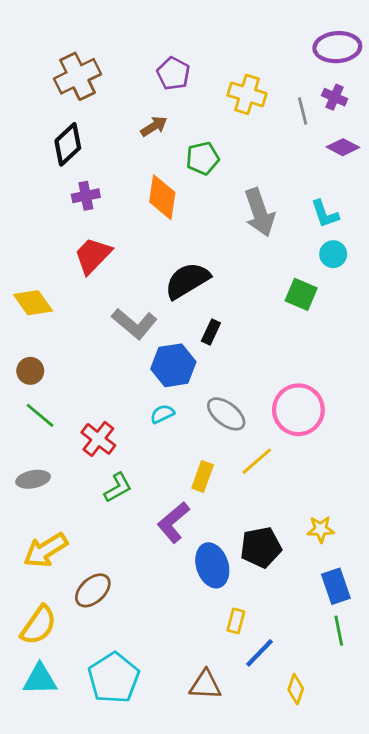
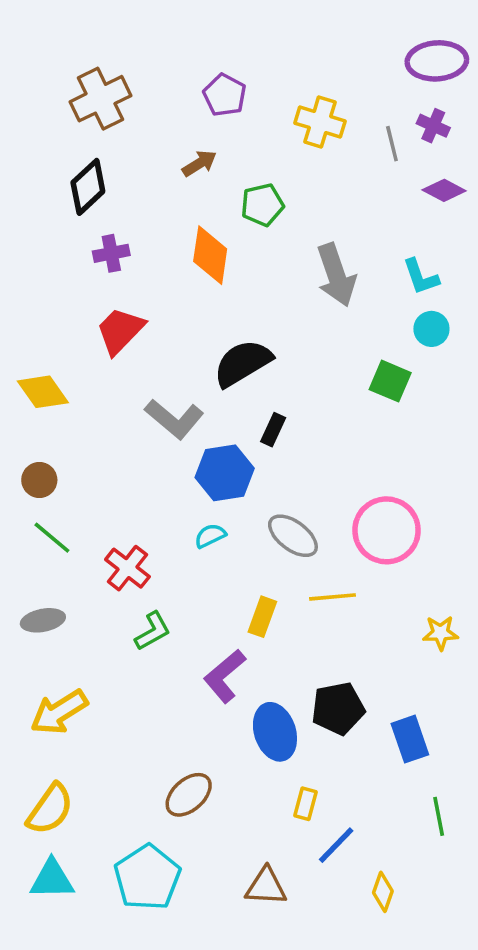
yellow line: (257, 461) -> (333, 597), turned 36
yellow star: (321, 529) -> (440, 633), moved
blue rectangle: (336, 586) -> (410, 739), moved
brown ellipse: (93, 590) -> (189, 795), moved

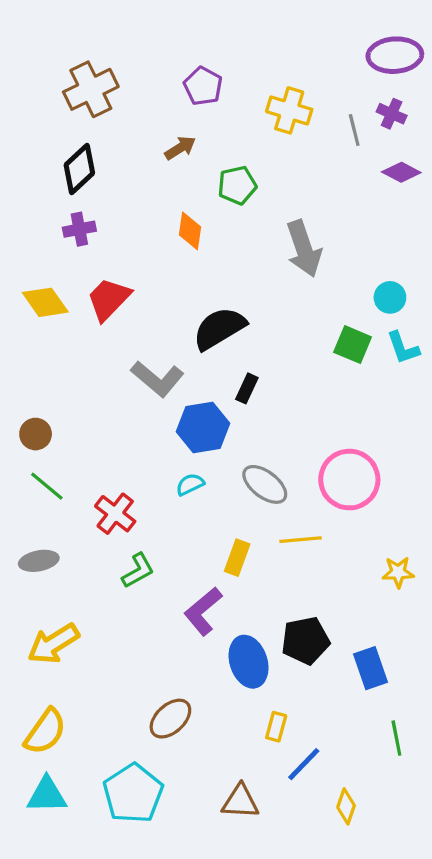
purple cross: (111, 253) -> (79, 229), moved
orange diamond: (210, 255) -> (190, 231), size x0.7
cyan L-shape: (421, 277) -> (403, 348), moved
yellow diamond: (43, 392) -> (45, 302), moved

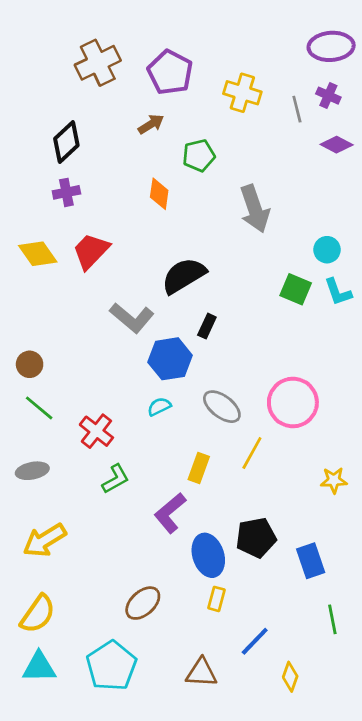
purple pentagon: (203, 86) -> (170, 72), size x1.4
brown cross: (91, 89) -> (98, 63), moved
yellow line: (301, 540) -> (252, 453), turned -56
yellow rectangle: (276, 727) -> (216, 599), moved

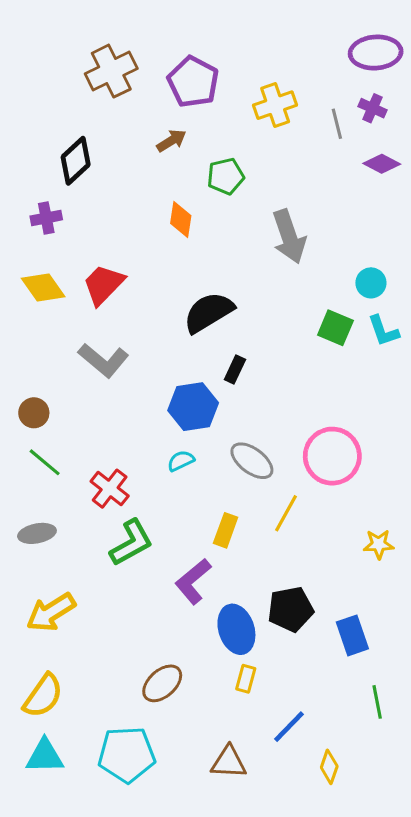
yellow cross: (242, 93) -> (275, 105), turned -36
purple cross: (66, 192) -> (46, 218), moved
gray L-shape: (132, 318) -> (103, 360), moved
green L-shape: (116, 479) -> (131, 543), size x1.4
cyan pentagon: (111, 666) -> (127, 755), turned 30

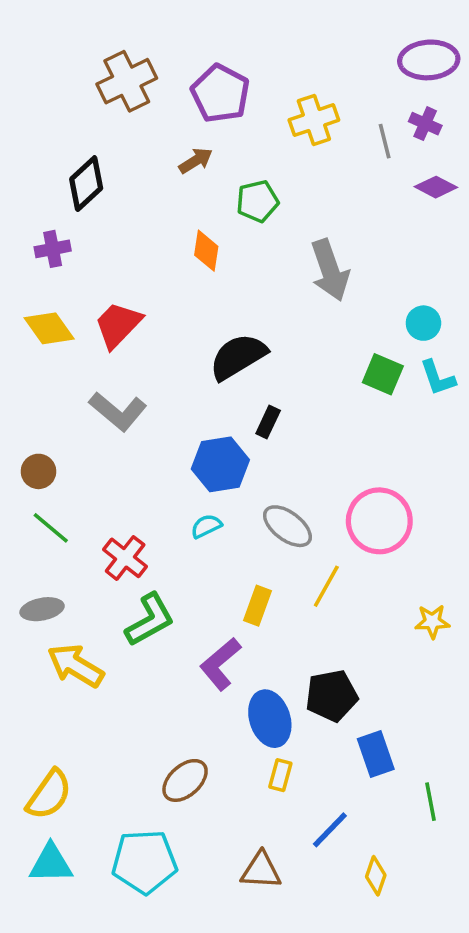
yellow arrow: (51, 612) -> (76, 666), moved, turned 63
blue rectangle: (352, 635) -> (376, 754), moved

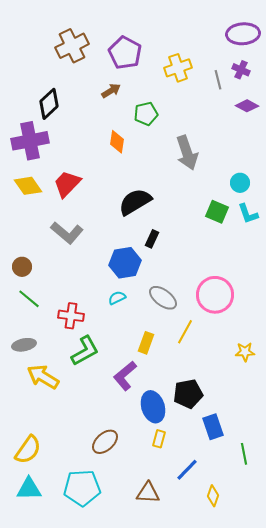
purple cross: (53, 249) -> (30, 141), size x1.8
red cross: (125, 558) -> (71, 316), turned -30

